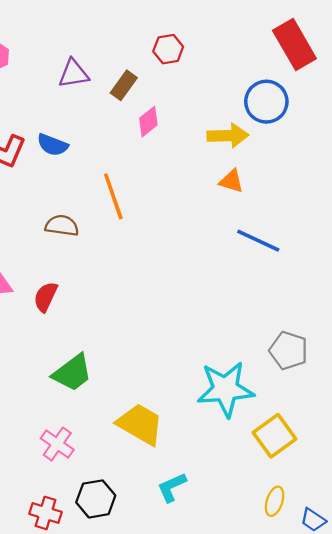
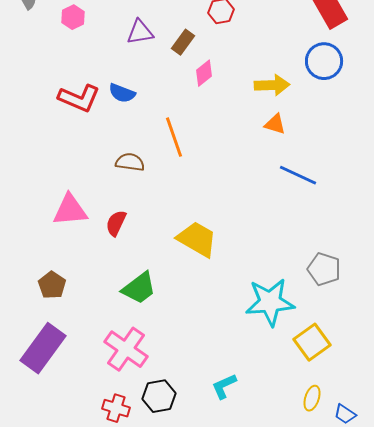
blue circle: (266, 102) -> (324, 61), moved
yellow trapezoid: (140, 424) -> (197, 239), moved
pink cross: (57, 444) -> (126, 349), size x1.5

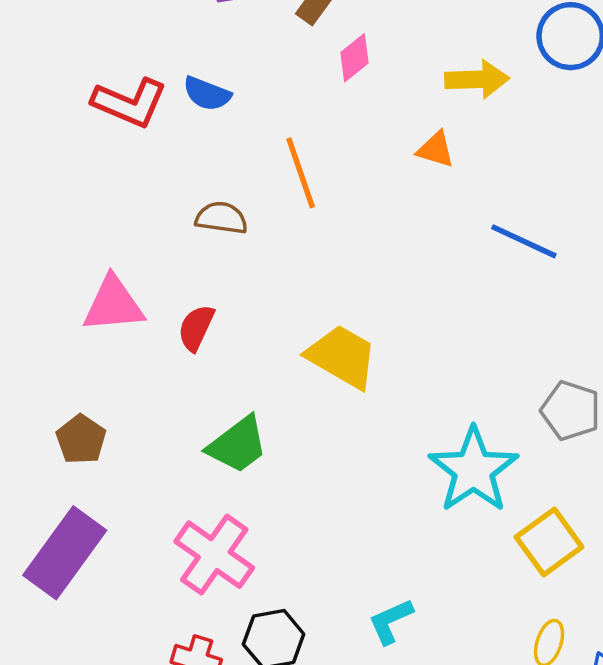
orange triangle: (275, 124) -> (436, 150), moved
cyan star: (270, 302) -> (473, 470), turned -30

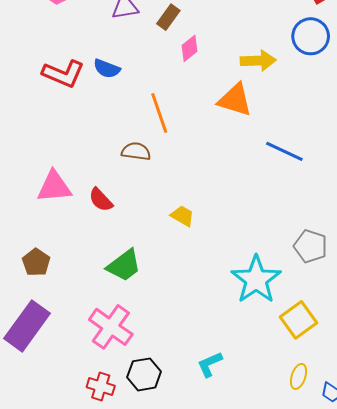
orange triangle: (436, 150) -> (235, 100), size x1.6
brown semicircle: (221, 218) -> (136, 151), moved
red semicircle: (196, 328) -> (101, 200), turned -68
yellow trapezoid: (342, 357) -> (182, 216), size x0.6

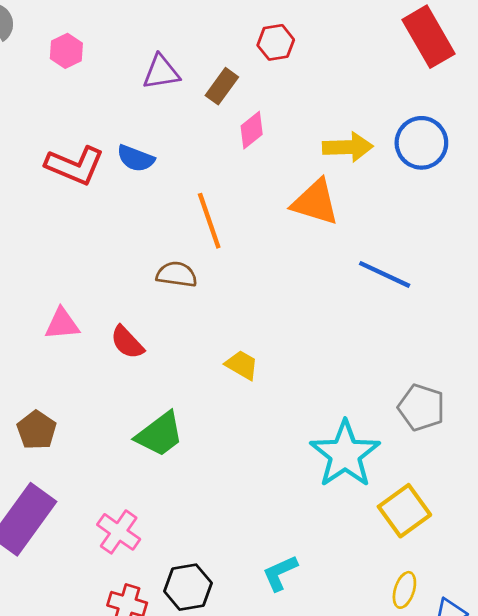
blue circle: (311, 36) -> (421, 143), moved
pink triangle: (54, 187) -> (62, 324), size x0.7
pink cross: (111, 327) -> (119, 532), moved, size x0.7

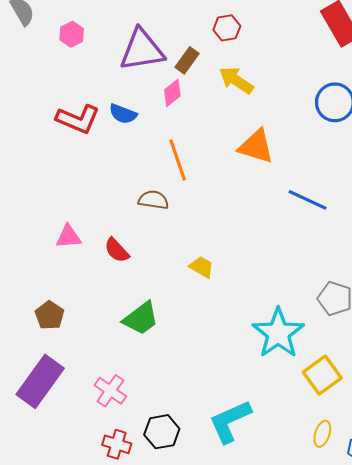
purple triangle: (161, 72) -> (142, 50), size x1.6
pink diamond: (252, 130) -> (172, 93), moved
yellow arrow: (348, 147) -> (236, 80), moved, turned -144
cyan L-shape: (280, 573) -> (230, 421), size x1.6

